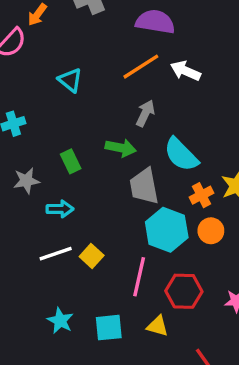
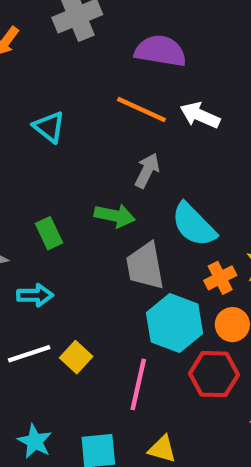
orange line: (141, 67) -> (141, 109), turned 57
red hexagon: (184, 291) -> (214, 374), moved

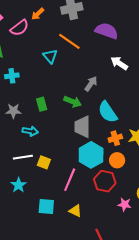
orange line: (141, 109) -> (69, 41), moved
yellow square: (76, 357) -> (44, 162), turned -32
cyan star: (35, 441) -> (19, 185), moved

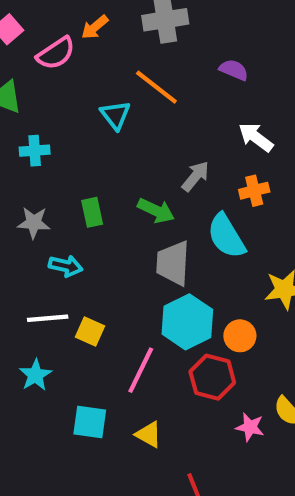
purple semicircle: (107, 31) -> (234, 70), size x0.6
orange cross: (115, 138) -> (254, 191), moved

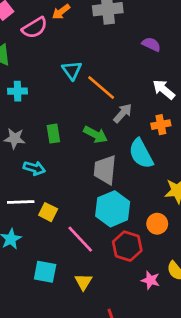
orange line: (156, 87) -> (101, 87), moved
orange circle: (240, 336) -> (157, 224), moved
pink line: (141, 370) -> (80, 239), turned -72
yellow triangle: (149, 434) -> (83, 282), turned 30

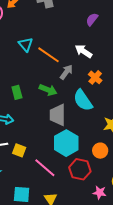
purple semicircle: (151, 44) -> (92, 19), moved, turned -72
white arrow: (164, 89) -> (84, 51), moved
orange cross: (161, 125) -> (95, 77), turned -32

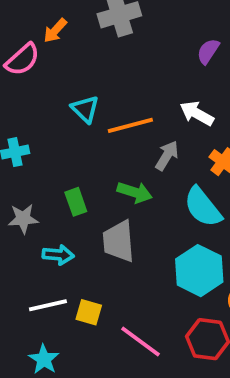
orange line: (49, 55) -> (130, 125), turned -45
gray trapezoid: (58, 115) -> (119, 241), moved
cyan hexagon: (66, 143) -> (199, 271), moved

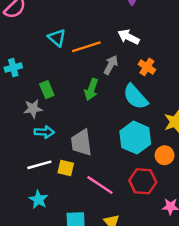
green arrow: (135, 192) -> (91, 89), turned 95
green rectangle: (76, 202) -> (47, 90), moved
gray star: (23, 219) -> (33, 109), moved
gray trapezoid: (119, 241) -> (81, 143), moved

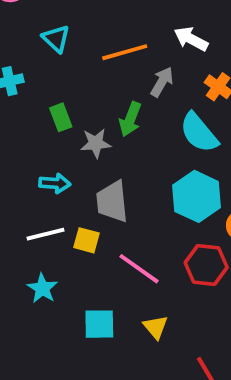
cyan triangle: (57, 38) -> (56, 39), moved
gray star: (33, 109) -> (96, 143), moved

